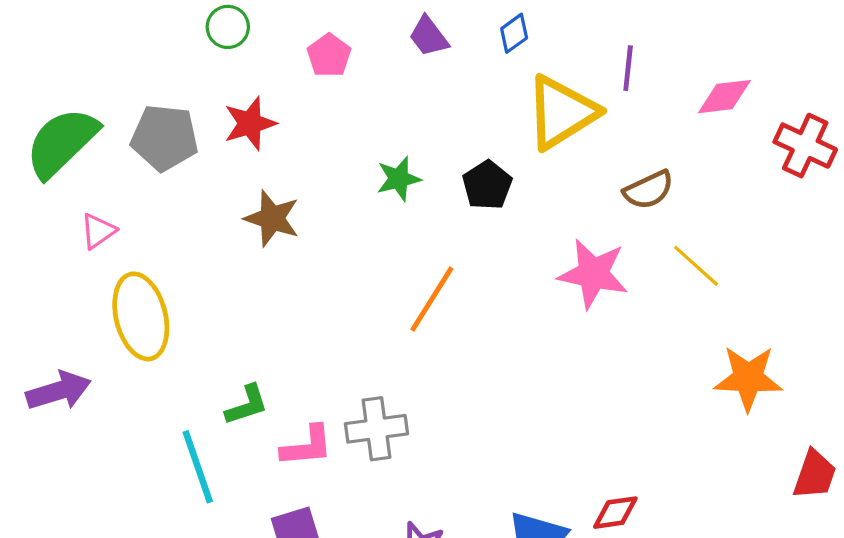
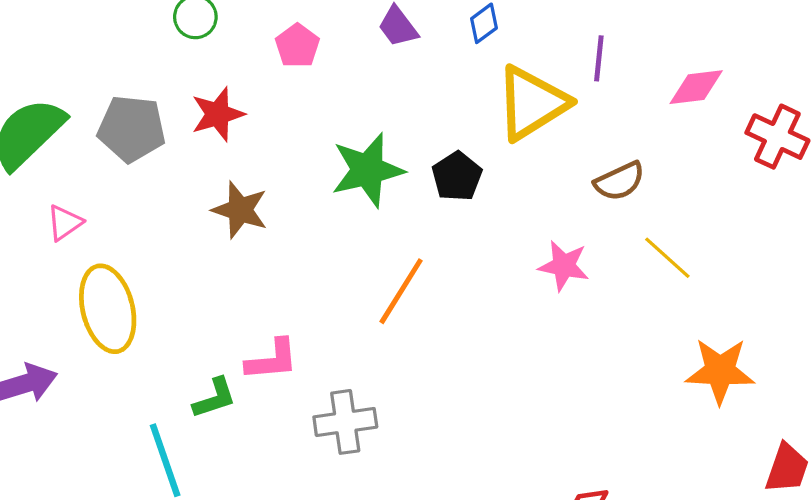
green star: (399, 179) -> (368, 170), size x1.6
pink star: (593, 274) -> (564, 266), size x0.7
pink L-shape: (307, 446) -> (272, 360), moved

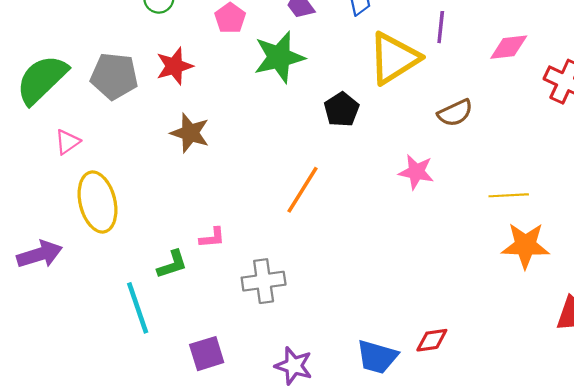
green star: (368, 170) -> (279, 57), moved
yellow line: (667, 258) -> (509, 195), moved, turned -45
pink L-shape: (272, 360) -> (212, 238), size x0.7

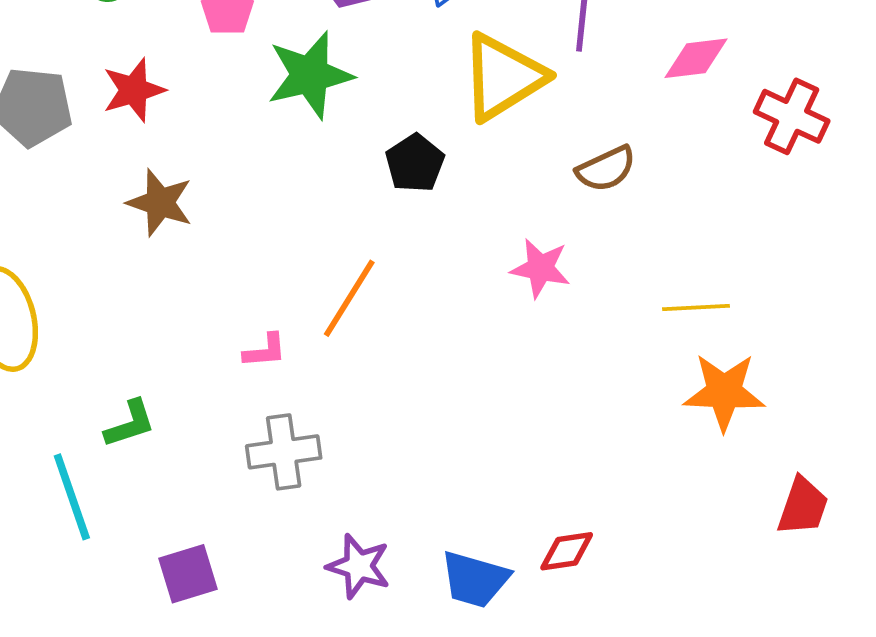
pink L-shape: (212, 238) -> (265, 351), moved
purple star: (294, 366) -> (359, 566), moved

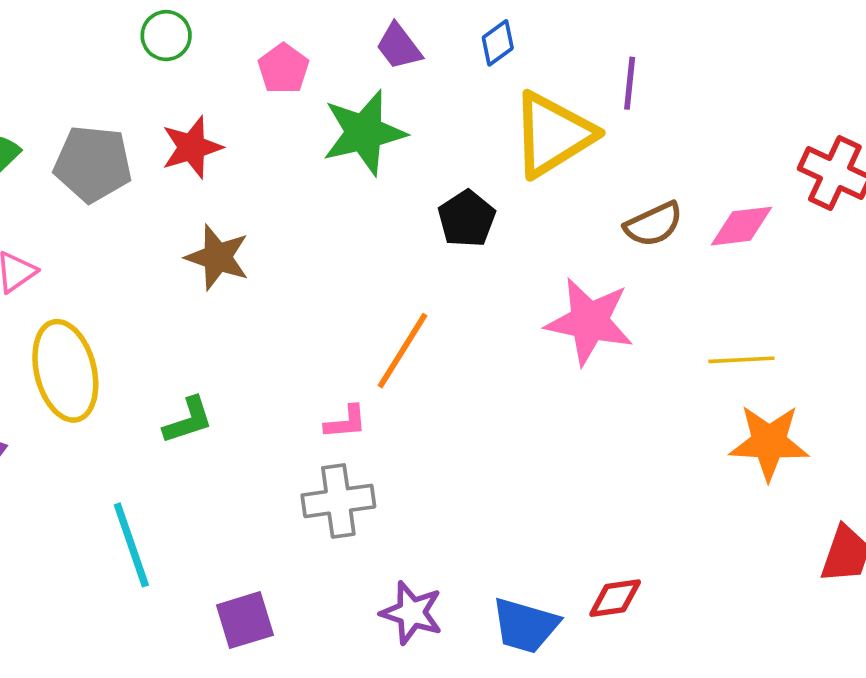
pink diamond: (696, 58) -> (741, 226), moved
pink star: (540, 268) -> (589, 321), size x1.5
pink L-shape: (265, 351) -> (346, 422), moved
green L-shape: (130, 424) -> (188, 420), moved

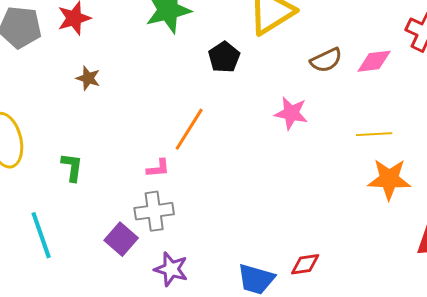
brown star: (217, 257) -> (88, 78), size x0.7
pink star: (589, 321) -> (291, 113), size x0.7
green L-shape: (188, 420) -> (72, 167), turned -64
purple star: (412, 613) -> (171, 269), moved
purple square: (245, 620) -> (121, 239), moved, turned -32

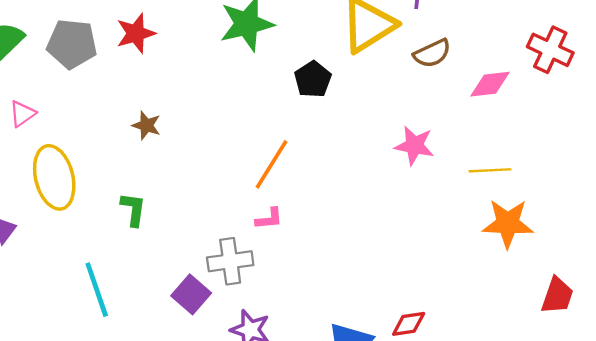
brown semicircle: (326, 60) -> (432, 53), moved
brown star: (88, 78) -> (146, 125), moved
pink star: (291, 113) -> (414, 145), moved
pink L-shape: (158, 168) -> (269, 219), moved

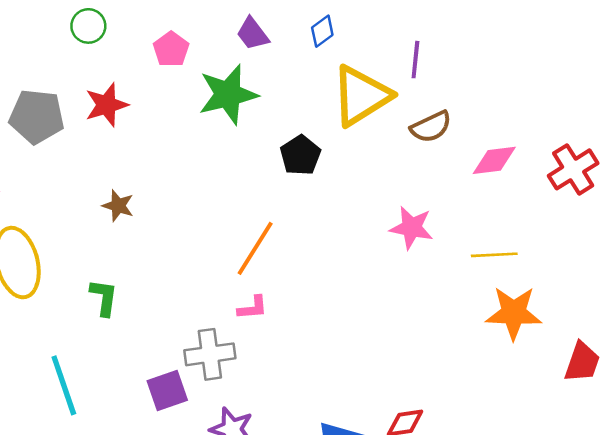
red cross: (550, 50) -> (573, 169), moved, turned 33
purple square: (191, 294) -> (167, 391), turned 30
red trapezoid: (557, 295) -> (582, 362), moved

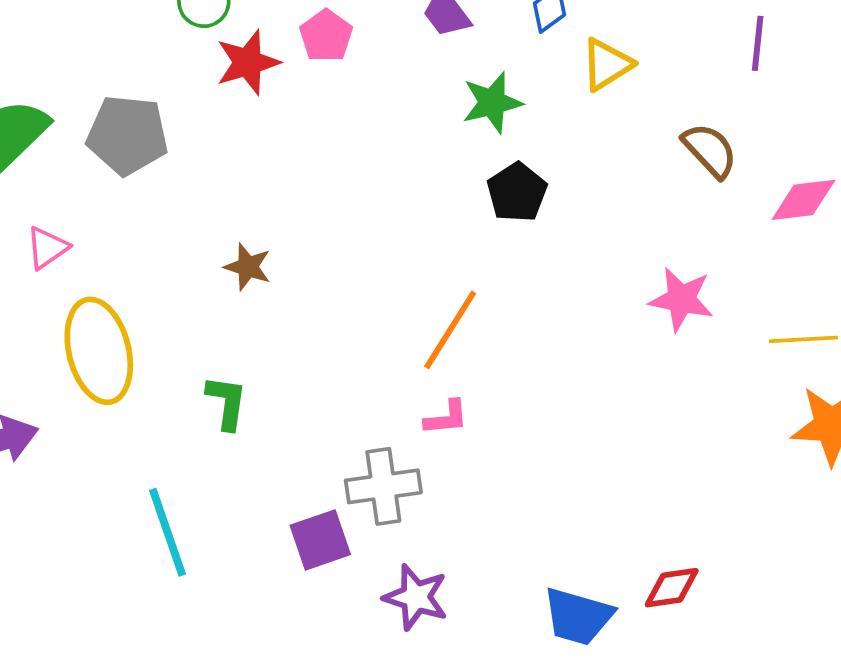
purple line: (415, 60) -> (758, 43), moved
green star: (228, 94) -> (492, 103), moved, size x0.7
yellow triangle: (361, 96) -> (607, 64), moved, size x0.6
red star: (106, 105) -> (248, 62), moved
brown semicircle: (431, 127) -> (710, 150), turned -108

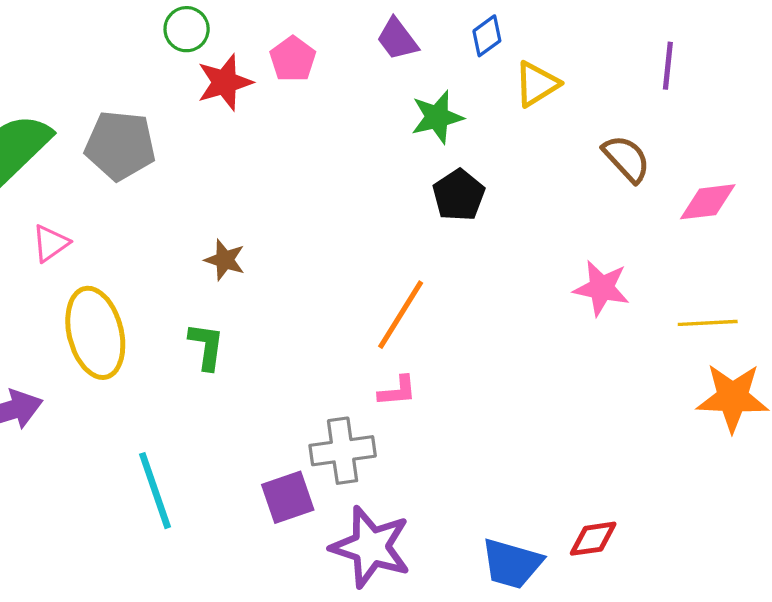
green L-shape: (227, 402) -> (206, 346), moved
purple star: (416, 597) -> (371, 547), size x1.4

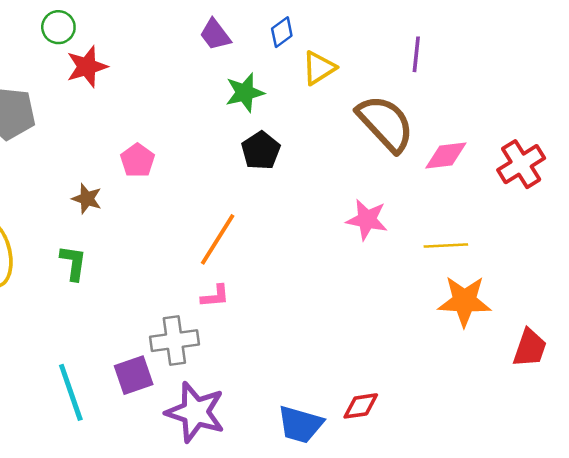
pink pentagon: (293, 59) -> (137, 160), moved
brown semicircle: (626, 159) -> (385, 123), size x1.6
cyan line: (155, 491) -> (71, 392), moved

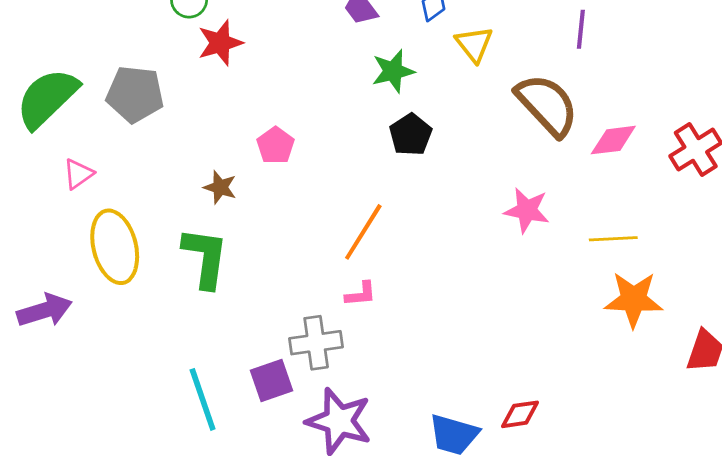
yellow triangle: (319, 68) -> (474, 44), turned -36
green L-shape: (73, 263) -> (205, 258), size x1.6

